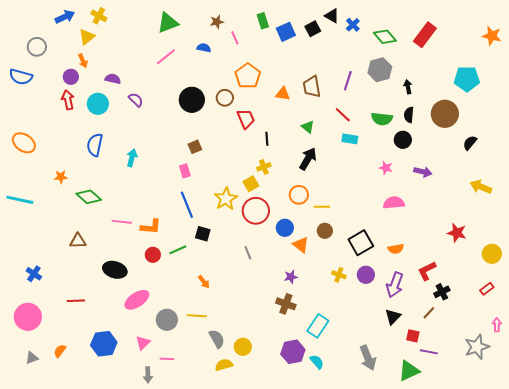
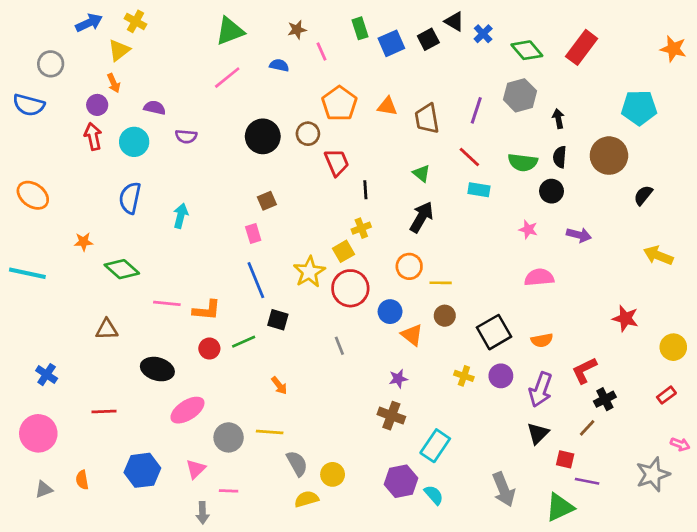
orange triangle: (283, 94) -> (387, 106), moved
purple semicircle: (136, 100) -> (186, 136), turned 140
pink arrow: (497, 325) -> (680, 444), turned 112
orange semicircle: (60, 351) -> (82, 480), turned -48

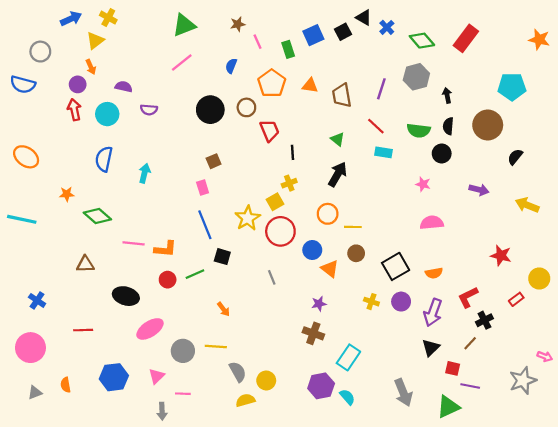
green rectangle: (360, 28) -> (288, 49), moved
blue semicircle: (279, 65) -> (231, 66), moved, turned -80
purple arrow: (579, 235) -> (479, 190), moved
red rectangle: (666, 395) -> (516, 299), moved

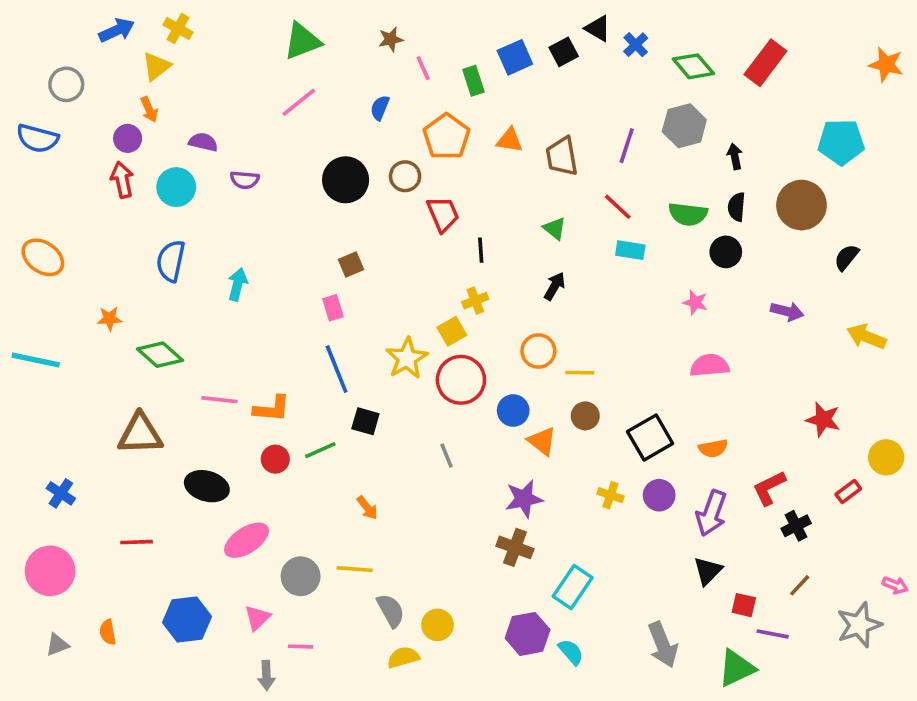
black arrow: (337, 174) -> (555, 286), size x0.7
brown triangle: (85, 264) -> (140, 434), size x1.5
purple star: (319, 304) -> (524, 499), size x1.5
brown line: (470, 343) -> (800, 585), moved

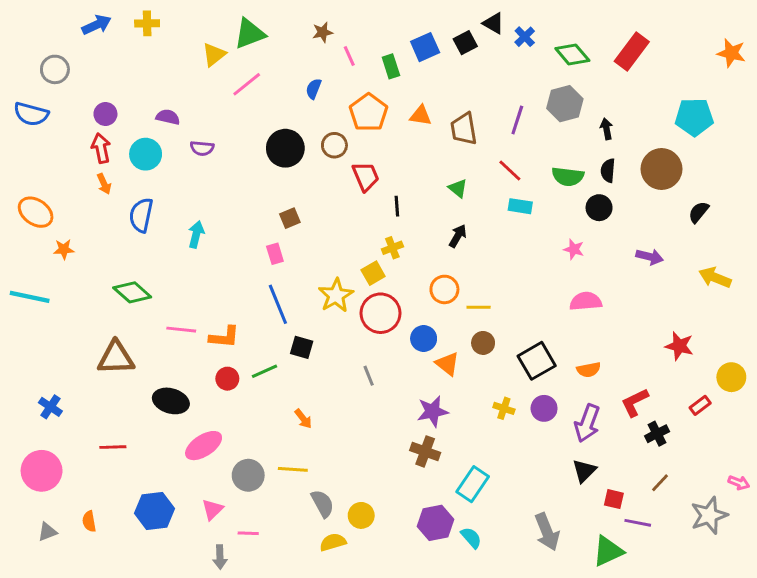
yellow cross: (178, 28) -> (147, 23), turned -30
yellow triangle: (156, 66) -> (214, 55), moved
orange arrow: (149, 110) -> (104, 184), moved
orange star: (110, 319) -> (64, 249), moved

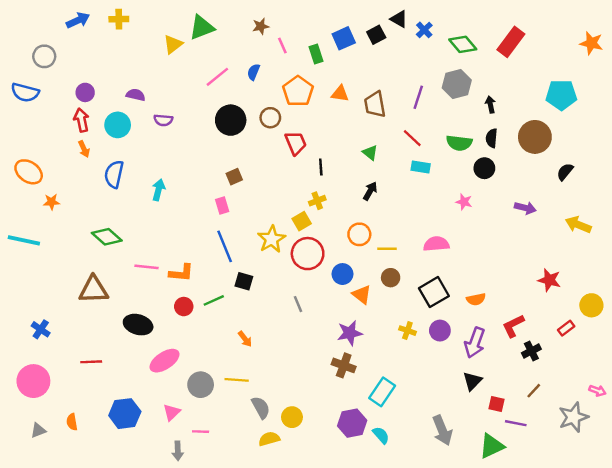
pink line: (247, 84) -> (217, 77), moved
pink semicircle: (586, 301) -> (436, 244), moved

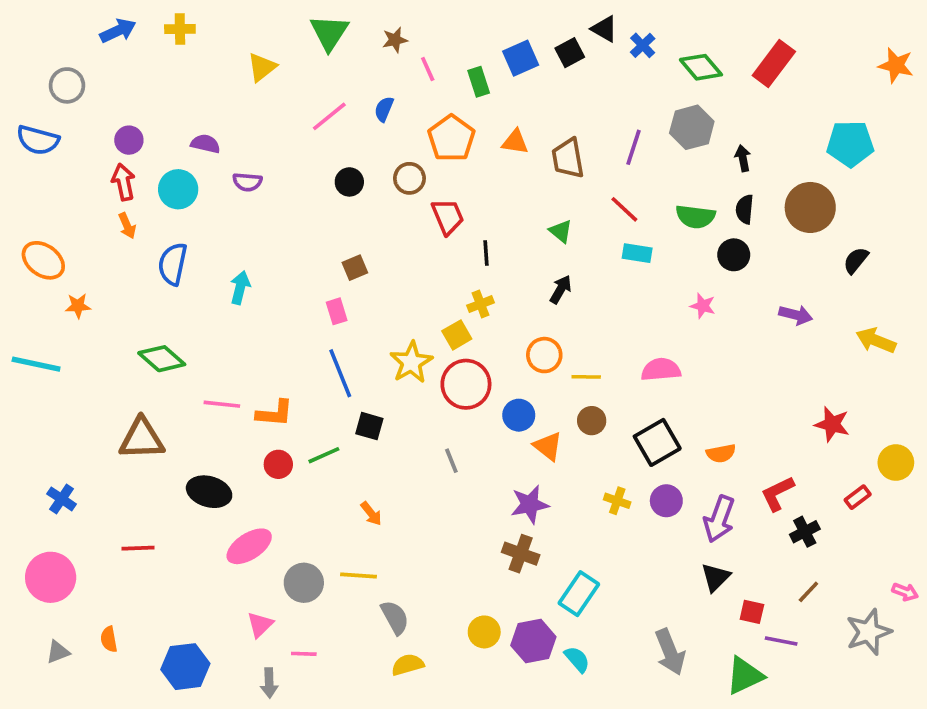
green triangle: (202, 28) -> (329, 33), moved, turned -36
black circle: (231, 120) -> (349, 182), size x0.6
blue hexagon: (125, 414) -> (185, 667), moved
yellow circle: (292, 417) -> (484, 632), moved

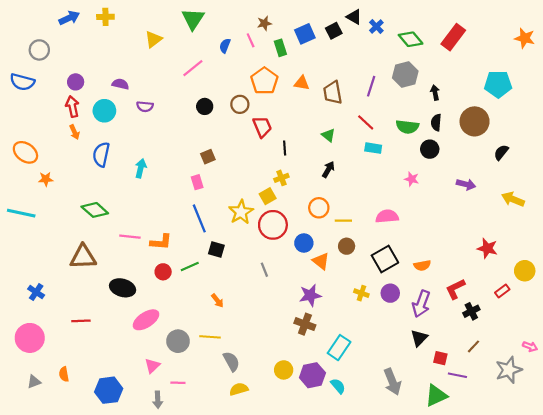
brown star: (395, 40) -> (264, 23), moved
blue semicircle: (384, 109) -> (225, 46), moved

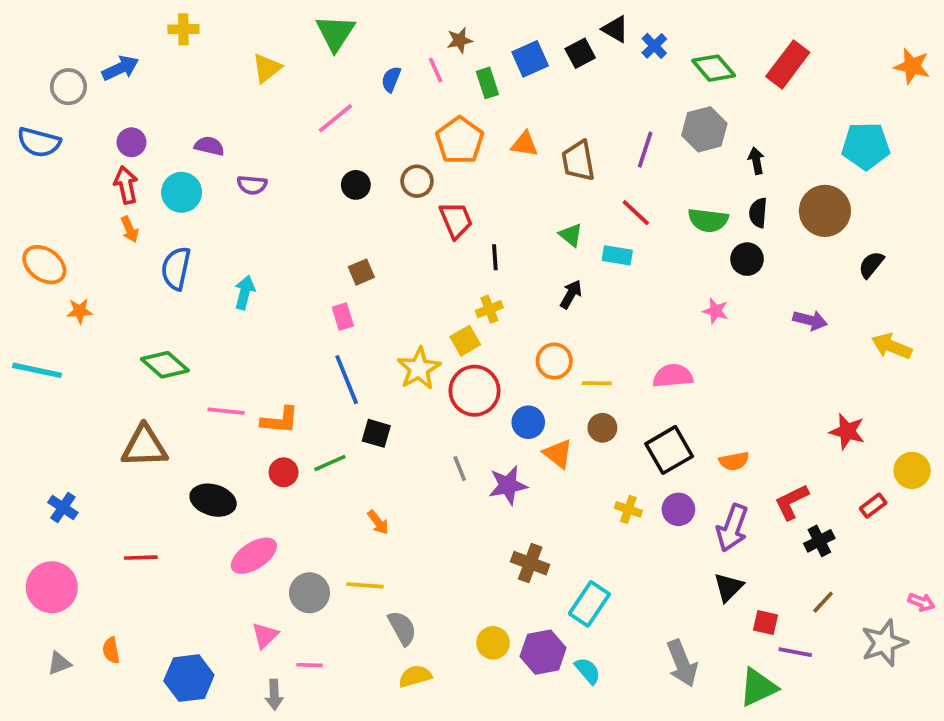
blue arrow: (69, 18) -> (120, 68), moved
cyan rectangle: (373, 148) -> (617, 255), moved
purple star: (310, 295) -> (508, 485), moved

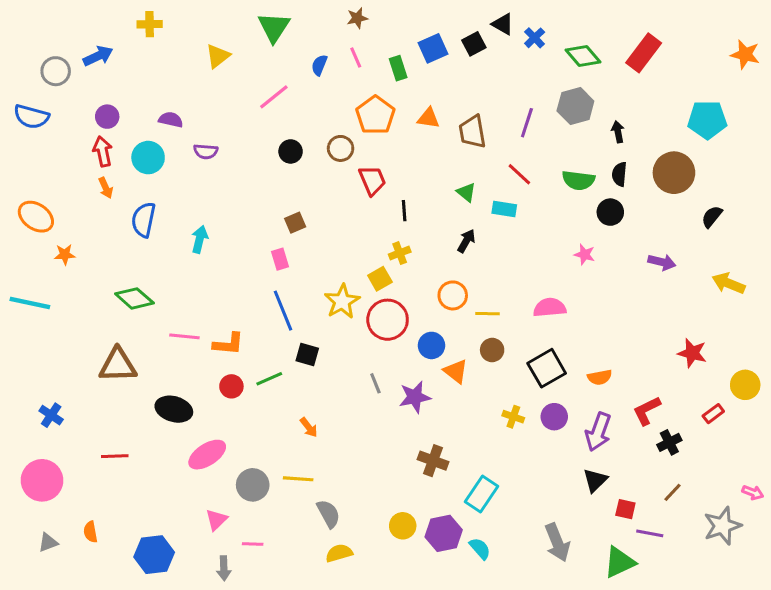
brown star: (460, 40) -> (357, 18), moved

